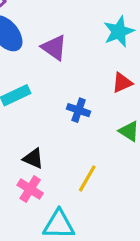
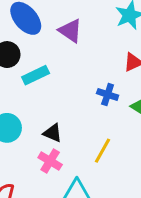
blue cross: (79, 110) -> (108, 94), moved

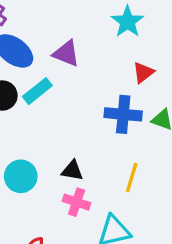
cyan rectangle: (36, 75) -> (37, 91), moved
blue cross: (108, 94) -> (123, 114), size x1.5

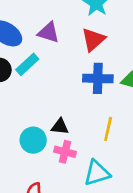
red triangle: (143, 72) -> (93, 39), moved, size x1.4
cyan circle: (21, 176) -> (33, 140), moved

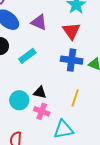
red triangle: (93, 39) -> (71, 31), turned -30
cyan rectangle: (27, 64) -> (27, 56), moved

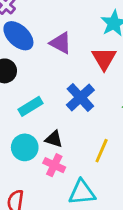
cyan rectangle: (27, 56) -> (31, 106), moved
blue cross: (72, 60) -> (80, 97), moved, turned 35

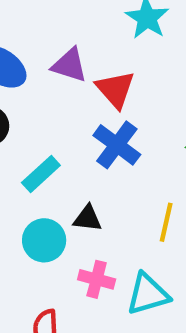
red triangle: (104, 59) -> (115, 89), moved
pink cross: (54, 165) -> (97, 279), moved

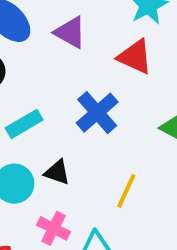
red triangle: (115, 89) -> (135, 57), moved, turned -36

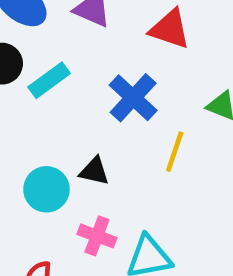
cyan rectangle: (24, 124) -> (49, 80), moved
yellow line: (126, 191) -> (175, 152), moved

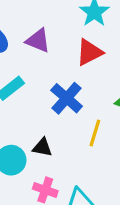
red triangle: (170, 29) -> (89, 52), turned -44

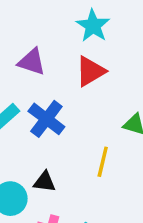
blue cross: (67, 98) -> (46, 119), moved

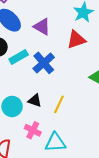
yellow line: (103, 162) -> (59, 104), moved

